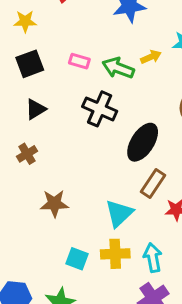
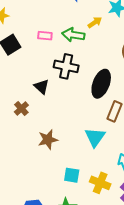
black triangle: (36, 109) -> (42, 87), moved, turned -35
yellow cross: (115, 254) -> (100, 183), moved, turned 36

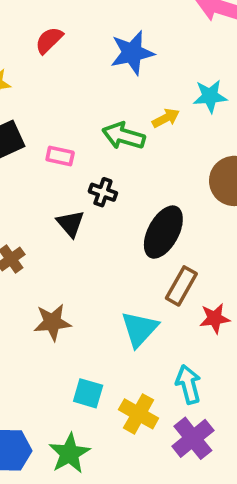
pink rectangle: (45, 36) -> (60, 156), moved
black cross: (66, 66) -> (103, 192), size x0.6
black triangle: (42, 87) -> (71, 224), moved

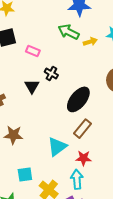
green arrow: (124, 136) -> (69, 32), moved
red star: (215, 318) -> (84, 158), moved
cyan square: (88, 393) -> (25, 175), turned -35

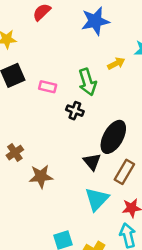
green arrow: (69, 32) -> (87, 82), moved, turned -125
black triangle: (32, 86) -> (92, 162), moved
brown star: (13, 135) -> (41, 176), moved

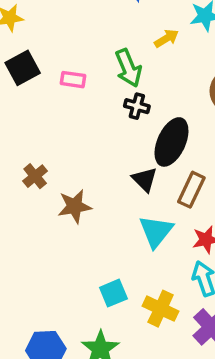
black cross: (75, 111) -> (137, 106), moved

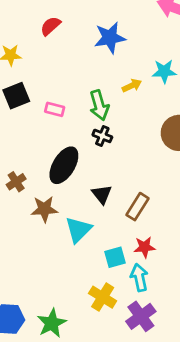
black ellipse: (171, 142) -> (64, 165), moved
cyan triangle: (156, 231) -> (78, 230), moved
cyan square: (113, 293) -> (115, 257), moved

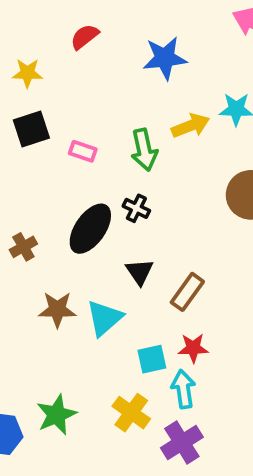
yellow arrow: (132, 86) -> (191, 126), size x1.4
black cross: (102, 136) -> (136, 208), moved
brown star: (44, 209) -> (57, 310), moved
green star: (52, 323) -> (56, 415), moved

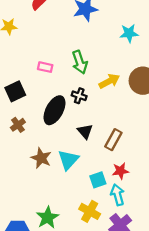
yellow arrow: (191, 126) -> (109, 81), moved
black square: (31, 129) -> (15, 91), moved
brown star: (57, 310) -> (41, 158), turned 30

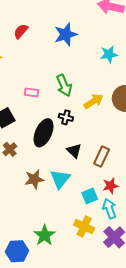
brown star: (41, 158) -> (34, 179), turned -30

